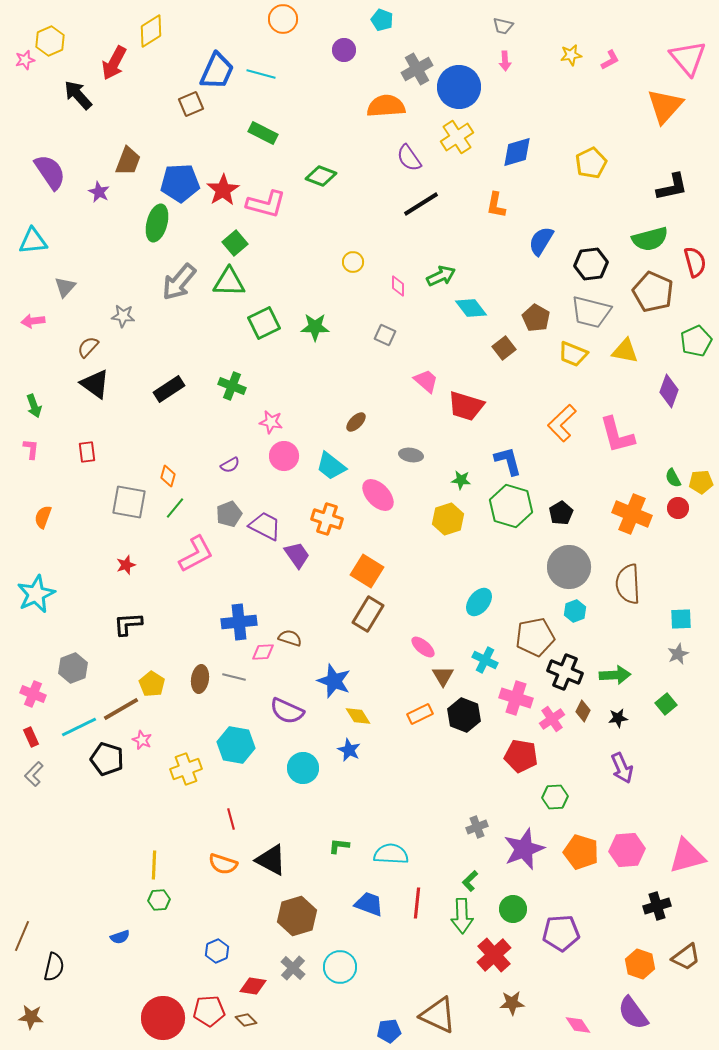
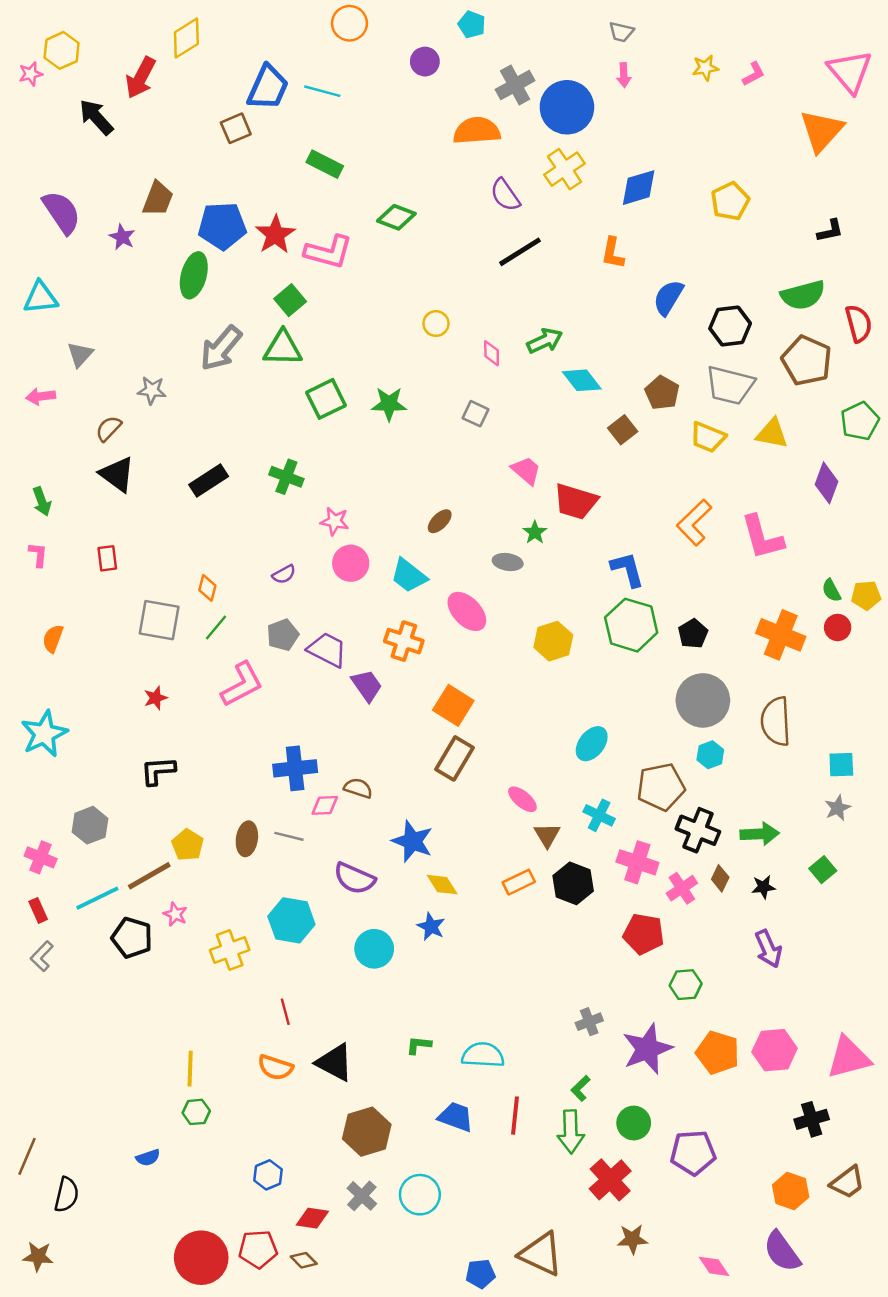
black L-shape: (672, 187) -> (830, 231), size x0.7
green star: (461, 480) -> (535, 532), moved, turned 30

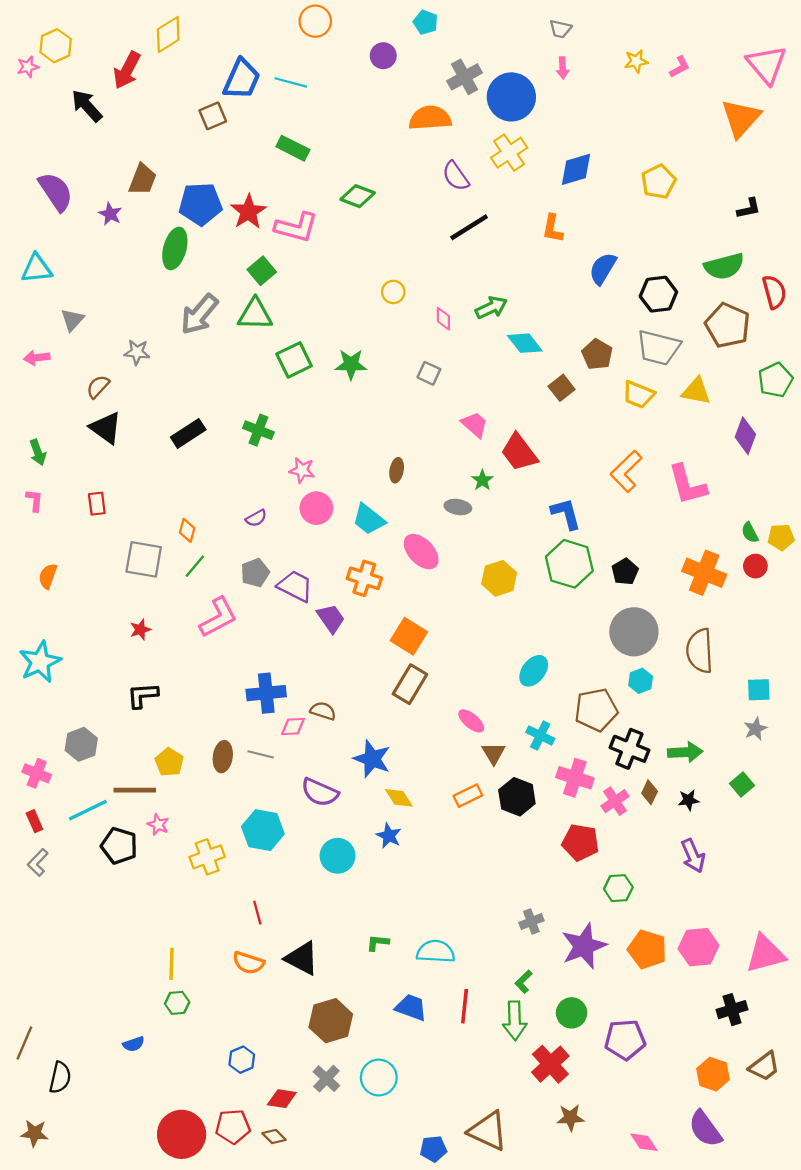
red trapezoid: (576, 501) -> (519, 452), turned 36
brown ellipse: (440, 521) -> (397, 470), turned -35
brown line: (149, 876) -> (135, 790), turned 30

